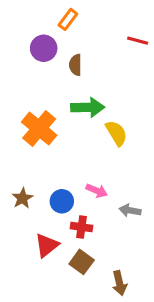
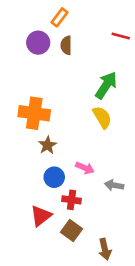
brown semicircle: (75, 65) -> (66, 45), moved
green arrow: (88, 107) -> (106, 85), moved, turned -56
orange cross: (39, 129) -> (34, 113), turned -32
brown star: (22, 198) -> (48, 145), moved

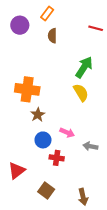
purple circle: (38, 43) -> (20, 25), moved
red triangle: (41, 216) -> (17, 170), moved
brown square: (71, 231) -> (46, 191), moved

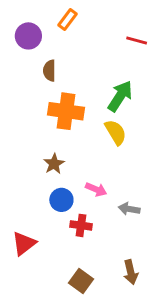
brown semicircle: (52, 36) -> (49, 71), moved
orange cross: (27, 89) -> (66, 111), moved
brown square: (46, 191) -> (81, 281), moved
brown arrow: (83, 197) -> (131, 272), moved

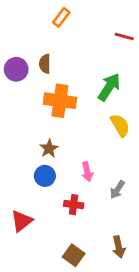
purple circle: (28, 36) -> (16, 69), moved
yellow semicircle: (116, 132) -> (120, 125), moved
pink arrow: (96, 189) -> (87, 172), turned 54
blue circle: (61, 200) -> (45, 176), moved
gray arrow: (129, 209) -> (117, 190), turned -66

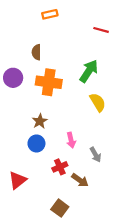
orange rectangle: (61, 17) -> (50, 14), turned 40
purple circle: (16, 69) -> (13, 78), moved
gray arrow: (117, 190) -> (95, 155), turned -64
red cross: (74, 205) -> (60, 167), turned -32
brown arrow: (119, 247) -> (80, 180), moved, turned -42

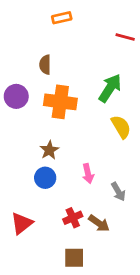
red cross: (60, 167) -> (73, 218), moved
brown square: (60, 208) -> (74, 258), turned -36

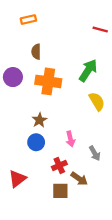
orange rectangle: (62, 18) -> (28, 20), moved
red cross: (73, 218) -> (59, 165), moved
brown square: (74, 258) -> (60, 191), moved

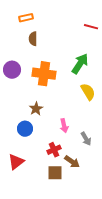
brown semicircle: (36, 52) -> (33, 39), moved
blue circle: (36, 142) -> (25, 129), moved

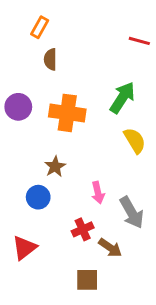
orange rectangle: (26, 18) -> (40, 27), turned -48
gray arrow: (86, 139) -> (132, 212), size x1.5
brown square: (55, 173) -> (87, 280), moved

